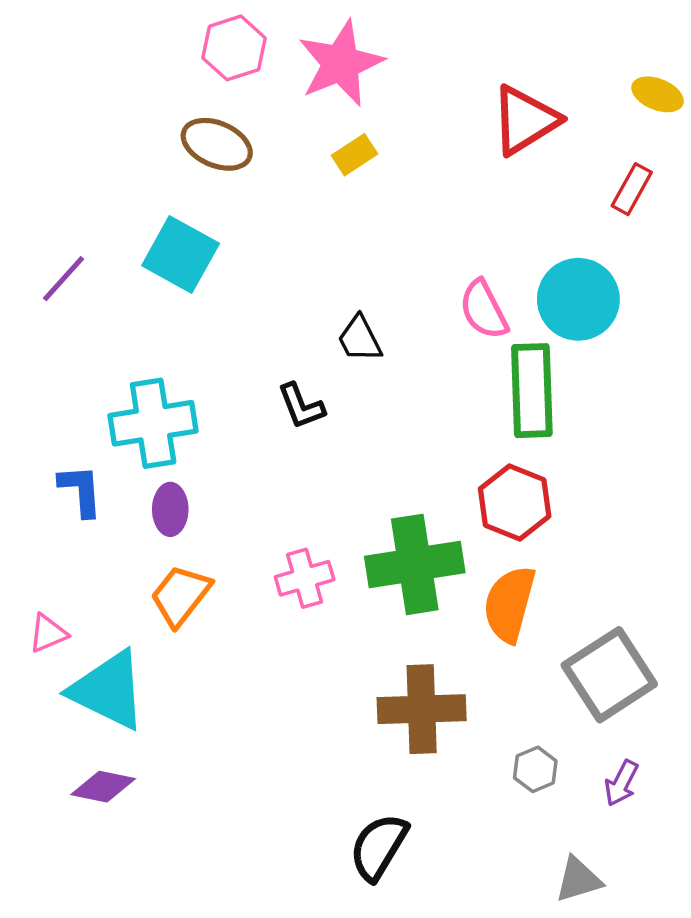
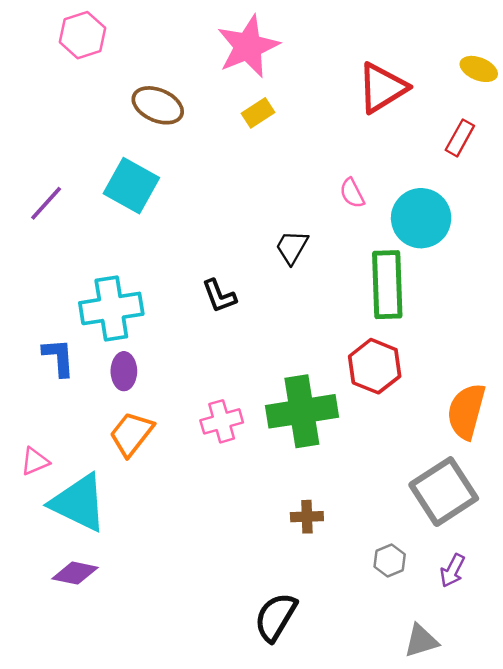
pink hexagon: (234, 48) -> (82, 35), moved
pink semicircle: (484, 310) -> (352, 193), moved, size x0.7
black trapezoid: (360, 339) -> (292, 247), moved, turned 57
orange semicircle: (509, 604) -> (466, 411), moved
brown cross: (422, 709) -> (307, 517), size x0.5

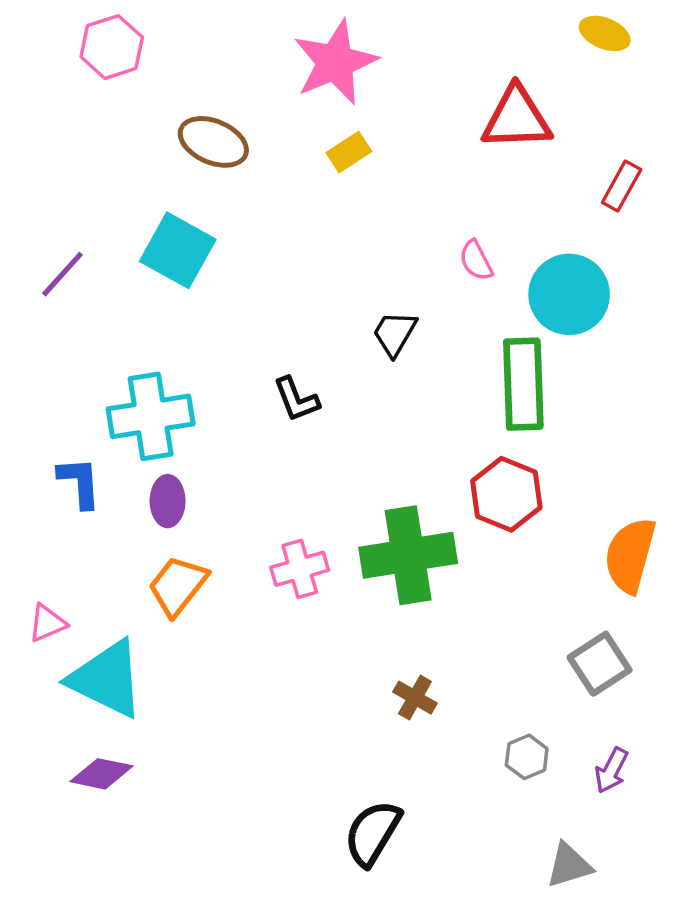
yellow ellipse: (479, 69) -> (605, 33), moved
red triangle: (382, 88) -> (517, 118), turned 30
gray square: (444, 492) -> (600, 664), size x0.7
brown cross: (307, 517) -> (415, 698), turned 32

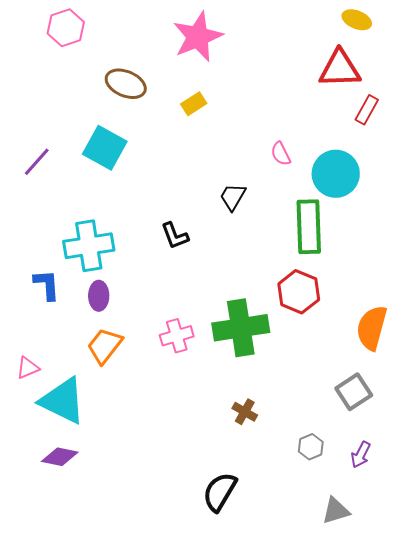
red triangle: (517, 118) -> (340, 69), moved
yellow rectangle: (349, 152) -> (194, 104), moved

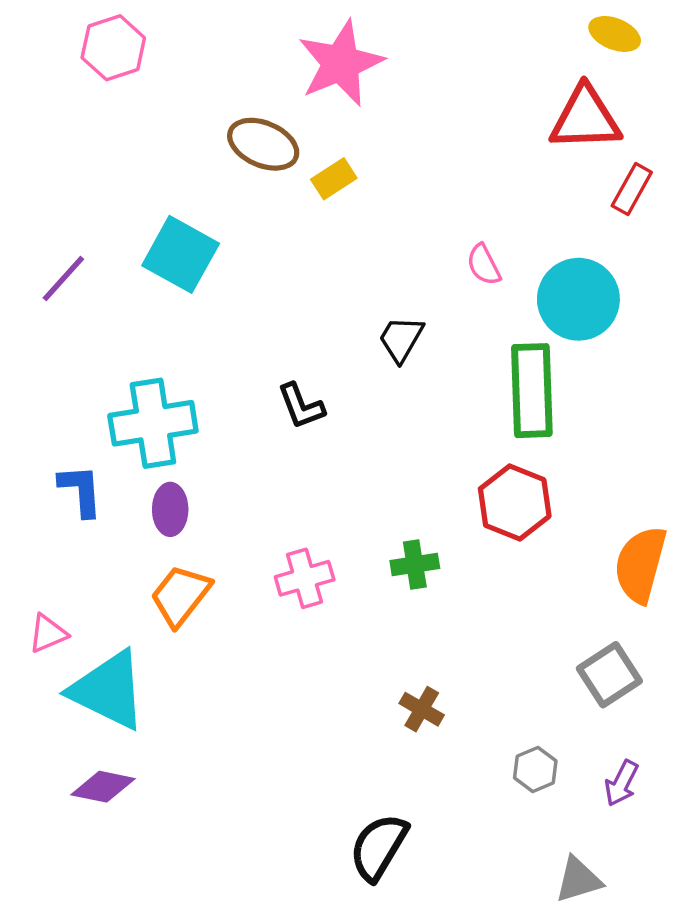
brown ellipse: (126, 84) -> (263, 144), moved
green cross: (241, 328) -> (415, 565), size x0.5

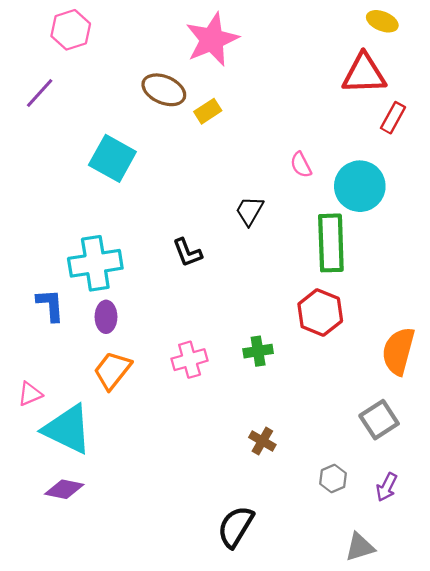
purple line: (63, 279) -> (40, 93), moved

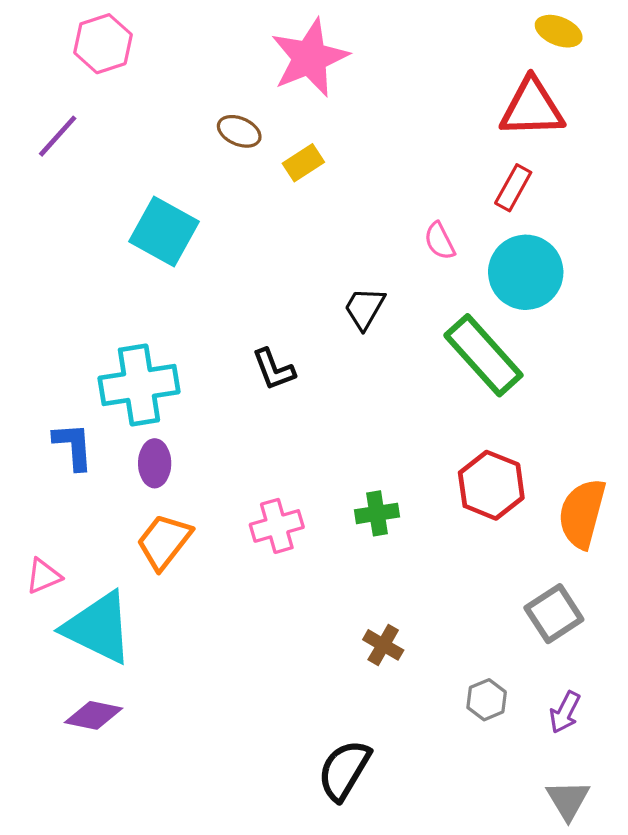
brown ellipse: (164, 90) -> (239, 131), size x0.7
red rectangle: (393, 118) -> (513, 188), moved
green rectangle: (331, 243) -> (483, 355), turned -40
red hexagon: (320, 313) -> (491, 485), moved
gray triangle: (360, 547) -> (568, 800), moved, turned -44

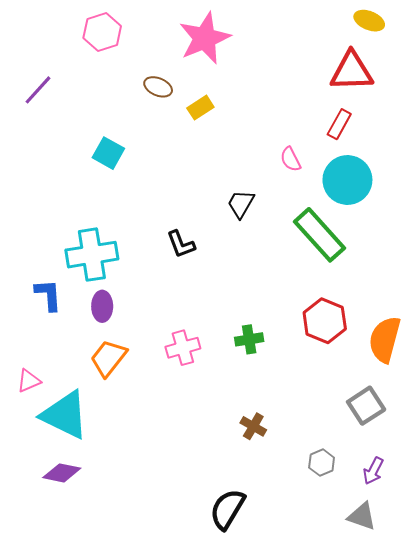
pink hexagon: (103, 44) -> (102, 32), moved
cyan square: (164, 232) -> (108, 153), size x0.7
gray triangle: (568, 800) -> (362, 516), moved, turned -40

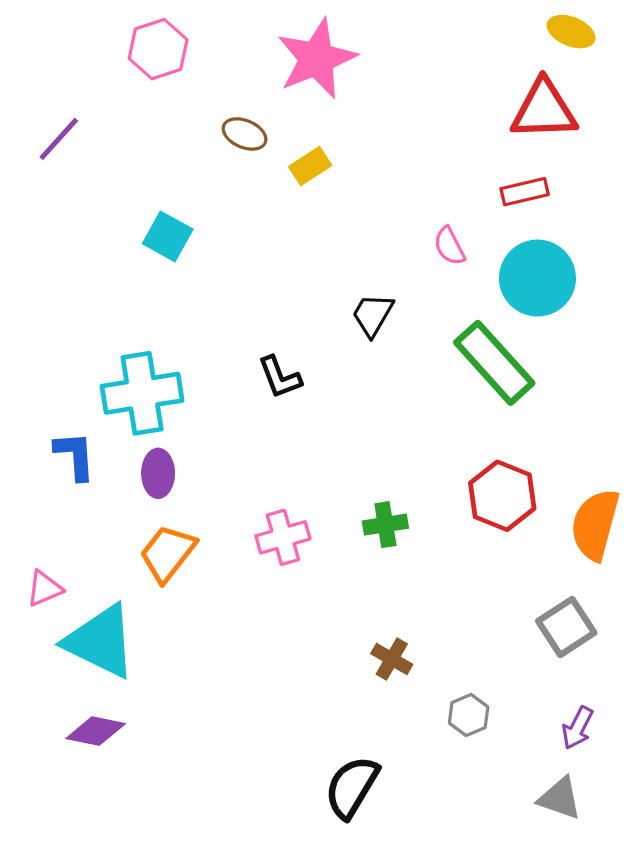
red rectangle: (339, 124) -> (525, 192), turned 48
gray hexagon: (322, 463) -> (469, 715), moved

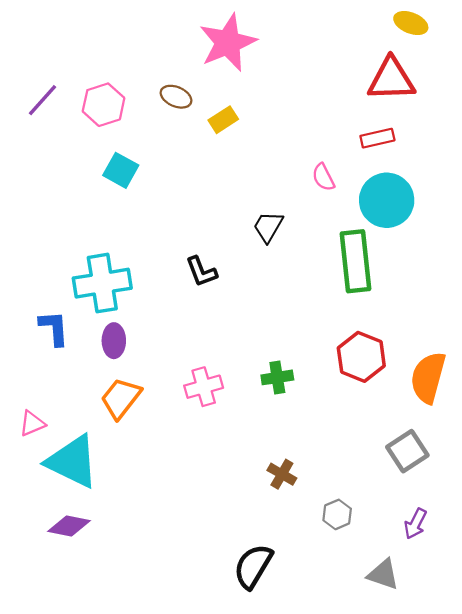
pink hexagon: (158, 49) -> (104, 105), moved
green rectangle: (494, 363) -> (356, 261), turned 36
gray triangle: (560, 798) -> (383, 574), moved

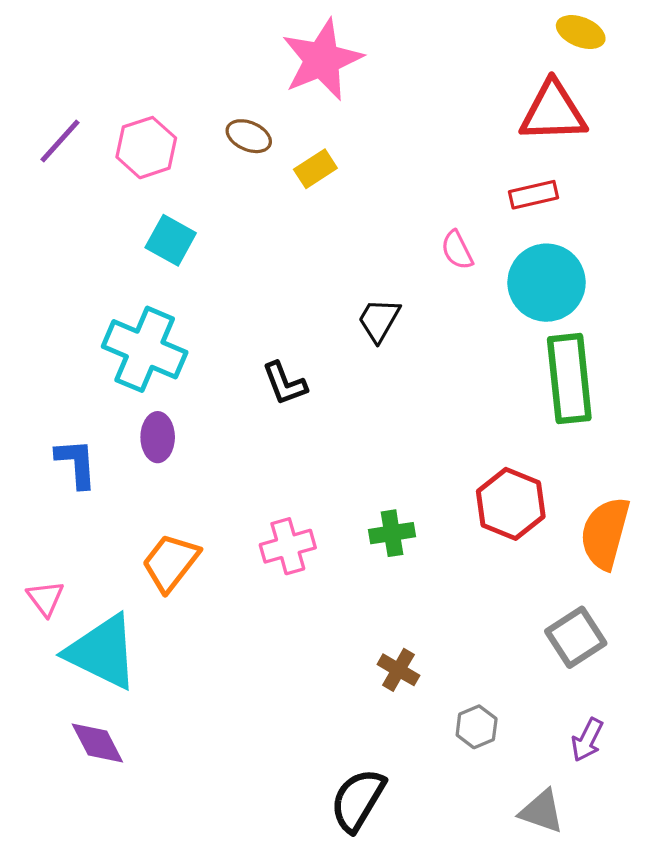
green rectangle: (356, 261) -> (569, 379), moved
cyan cross: (102, 283) -> (145, 349), moved, turned 32
purple ellipse: (114, 341) -> (158, 437), moved
pink triangle: (32, 424) -> (45, 598), turned -44
purple diamond: (69, 526) -> (97, 743), turned 51

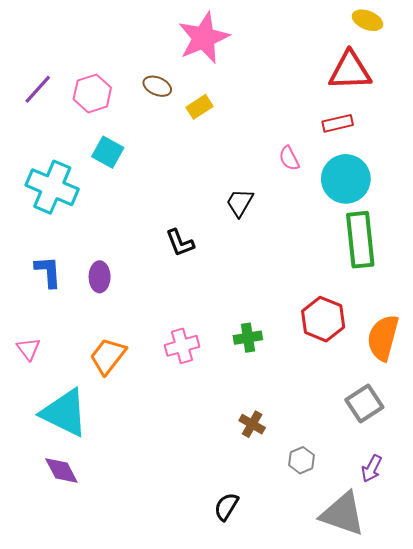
cyan cross: (145, 349) -> (52, 187), moved
blue L-shape: (76, 463) -> (48, 272), moved
pink triangle: (45, 598) -> (28, 349), moved
black semicircle: (358, 800) -> (226, 507), size x0.7
gray triangle: (542, 811) -> (343, 514), size x1.6

